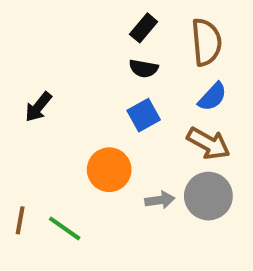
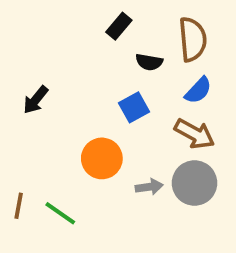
black rectangle: (144, 28) -> (119, 26), moved
black semicircle: (144, 68) -> (149, 62), moved

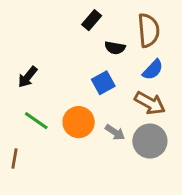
gray arrow: (149, 187) -> (115, 132), moved, turned 42
green line: (60, 213) -> (36, 121), moved

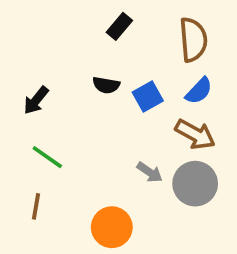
black semicircle: (115, 48) -> (106, 85), moved
blue square: (103, 83) -> (148, 96), moved
orange circle: (79, 122) -> (112, 227), moved
brown line: (14, 159) -> (36, 206), moved

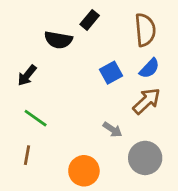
black semicircle: (106, 85) -> (58, 40), moved, size x1.4
brown arrow: (195, 134) -> (147, 101), turned -72
gray circle: (195, 184) -> (145, 158), moved

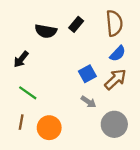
black rectangle: (90, 20) -> (76, 24), moved
blue square: (111, 73) -> (87, 74), moved
orange circle: (84, 171) -> (49, 128), moved

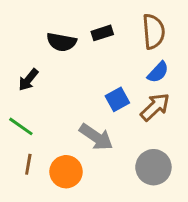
black rectangle: (76, 24) -> (102, 33), turned 32
green line: (28, 93) -> (21, 126), moved
gray arrow: (88, 102) -> (96, 137), moved, size x1.6

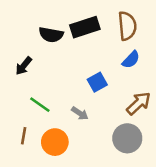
black rectangle: (102, 33) -> (85, 27), size x1.6
brown arrow: (155, 107) -> (138, 103), moved
green line: (21, 126) -> (40, 105), moved
gray arrow: (96, 137) -> (80, 113), size x0.6

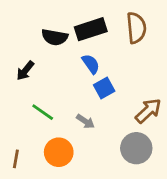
blue semicircle: (131, 60) -> (91, 64), moved, turned -78
brown line: (24, 136) -> (16, 159), moved

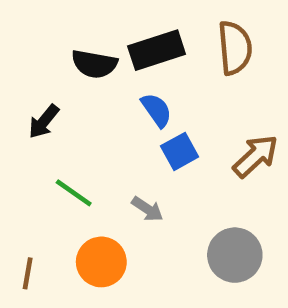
brown arrow: (148, 111) -> (256, 156), moved

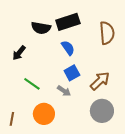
brown semicircle: (235, 48) -> (107, 33), moved
blue square: (180, 151) -> (72, 73), moved
brown arrow: (256, 156) -> (100, 81), moved

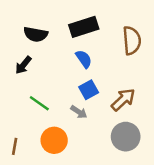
black semicircle: (41, 28) -> (36, 34), moved

